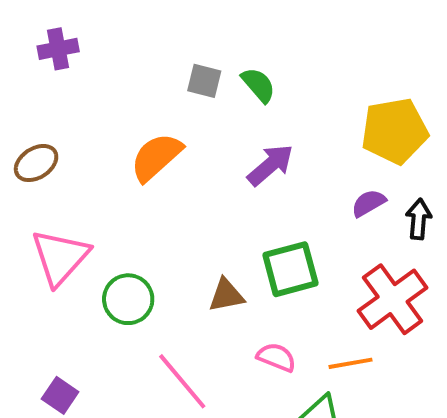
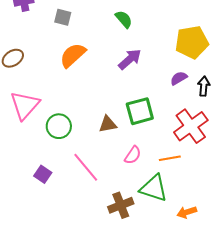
gray square: (204, 81) -> (63, 17), moved
pink semicircle: (276, 357) -> (133, 155), turned 102
purple square: (60, 395) -> (43, 174), moved

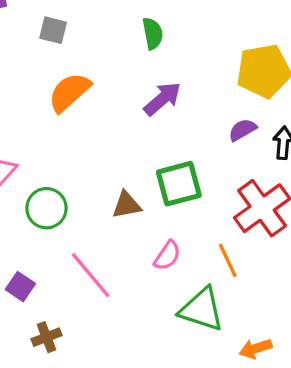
green semicircle: (124, 19) -> (153, 33), turned 30
orange line: (170, 158) -> (228, 260), turned 75
brown cross: (121, 205) -> (47, 337), moved, size x0.7

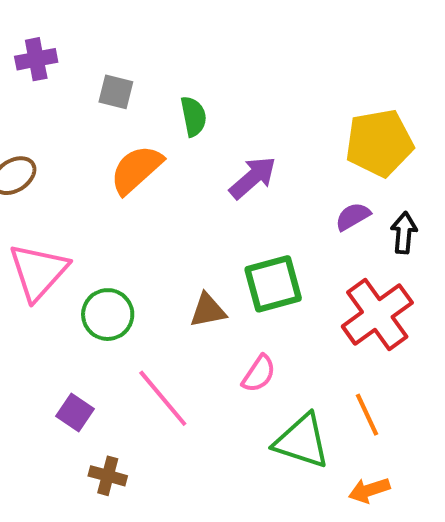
green semicircle: (153, 33) -> (193, 116), moved
orange line: (228, 260) -> (367, 415), moved
brown cross: (47, 337) -> (108, 476), turned 36

